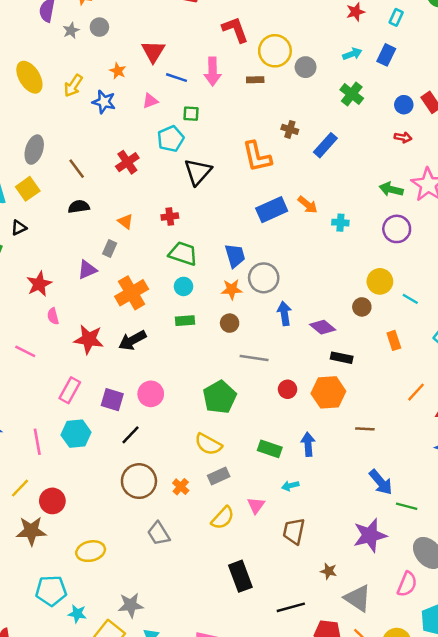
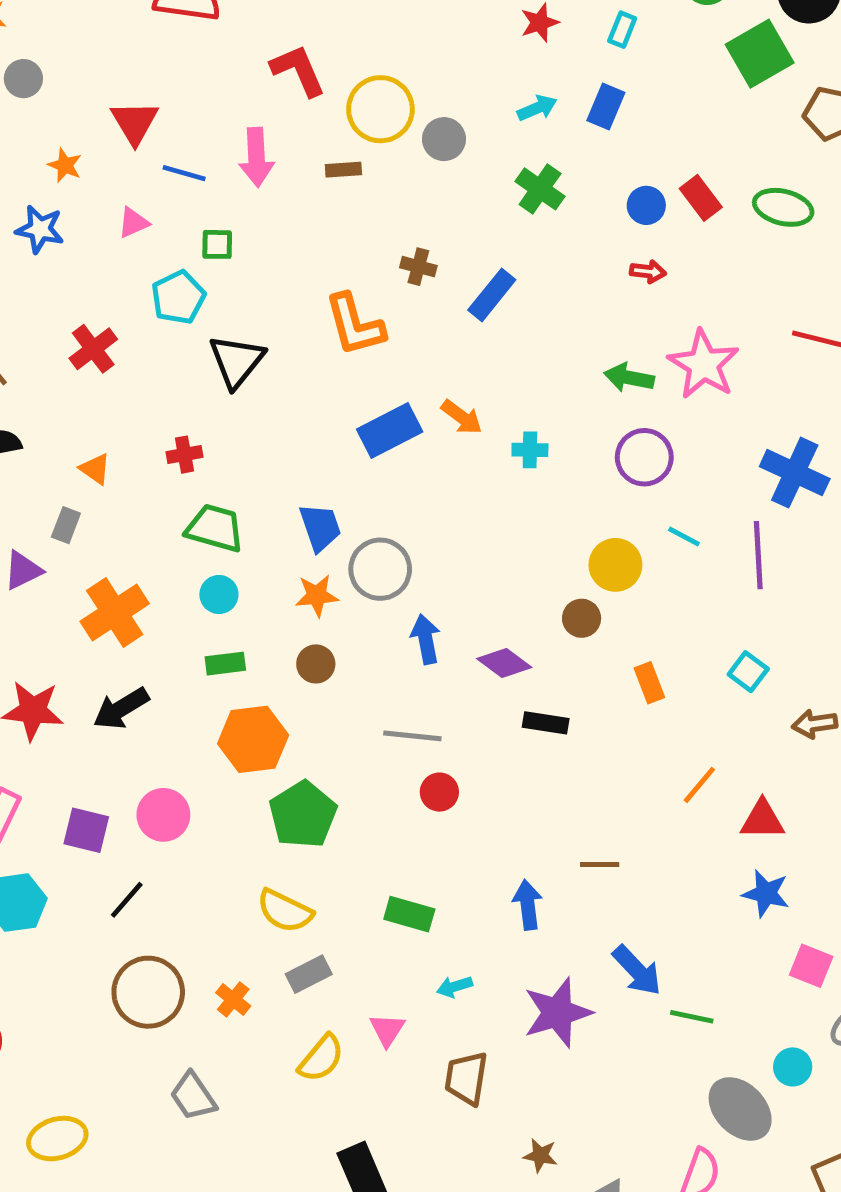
cyan line: (410, 299) -> (684, 536), moved
gray line: (254, 358) -> (412, 736), moved
orange hexagon: (328, 392) -> (253, 739), moved
blue arrow: (308, 444) -> (528, 905), moved
purple star: (370, 535) -> (558, 1013), moved

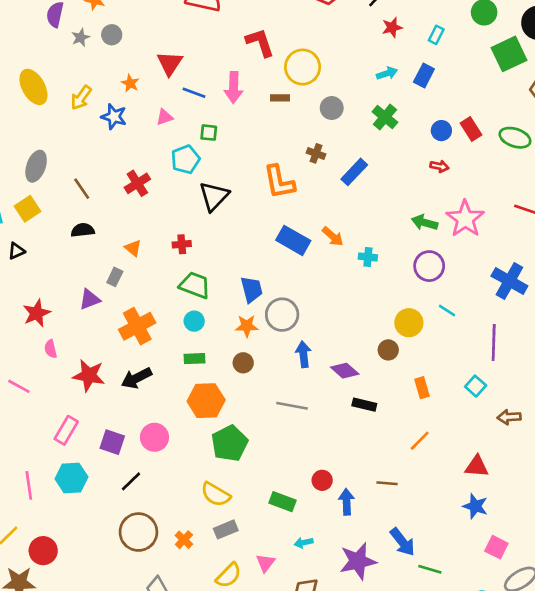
gray circle: (444, 139) -> (332, 108), moved
blue rectangle: (390, 431) -> (293, 240), turned 52
purple line: (758, 555) -> (494, 342), moved
orange line: (699, 785) -> (420, 441), moved
red circle: (439, 792) -> (322, 480), moved

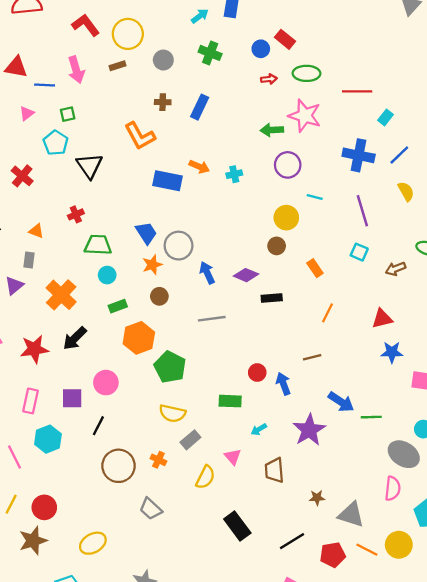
red triangle: (170, 63) -> (16, 67), turned -35
green ellipse: (515, 138) -> (306, 73), moved

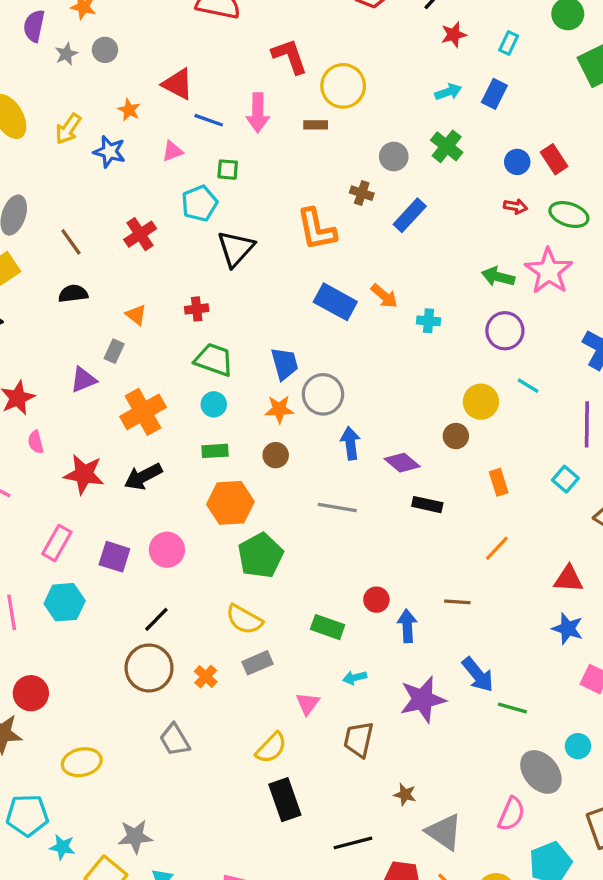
gray circle: (163, 60) -> (394, 157), moved
black line: (98, 426) -> (156, 619), moved
yellow semicircle: (205, 477) -> (271, 748), moved

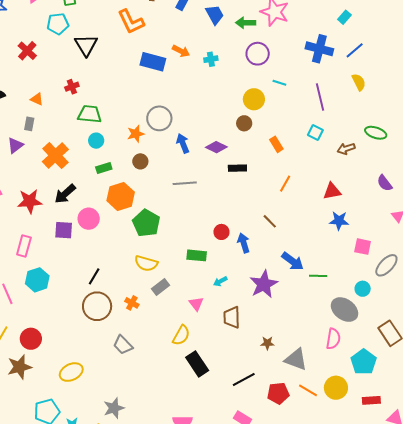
cyan pentagon: (199, 203) -> (58, 24), turned 30
blue trapezoid: (285, 364) -> (215, 15), moved
pink circle: (167, 550) -> (89, 219), moved
purple square: (114, 557) -> (64, 230), moved
brown line: (457, 602) -> (270, 221), turned 56

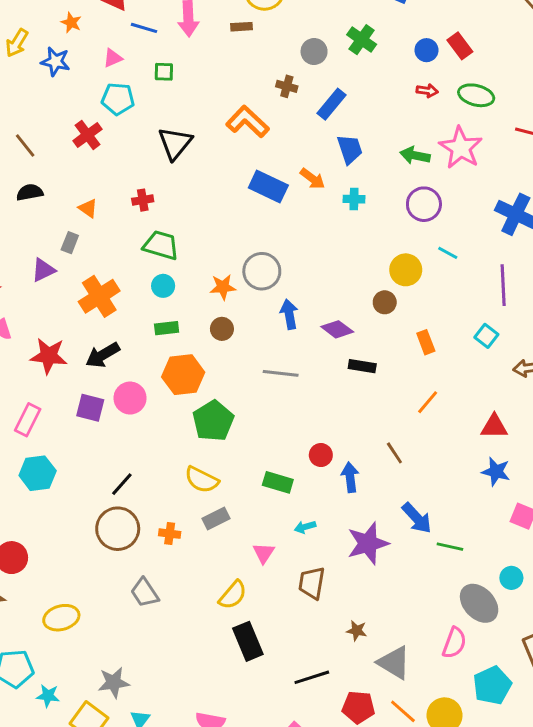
blue trapezoid: (215, 15) -> (350, 149), moved
orange L-shape: (131, 22) -> (248, 122), turned 148
cyan pentagon: (58, 24) -> (118, 99), moved
orange cross: (132, 303) -> (170, 534), turned -32

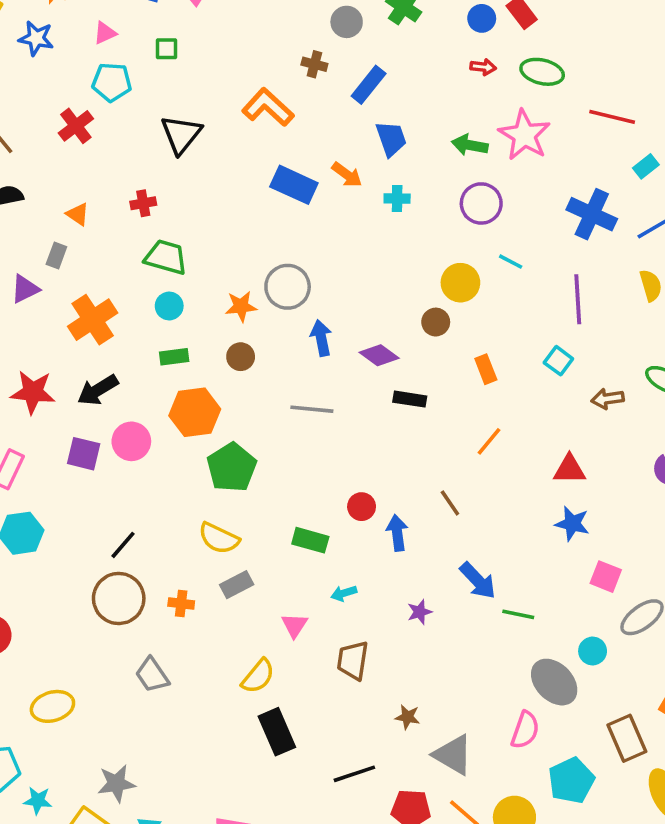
purple star: (368, 543) -> (420, 612), size x0.5

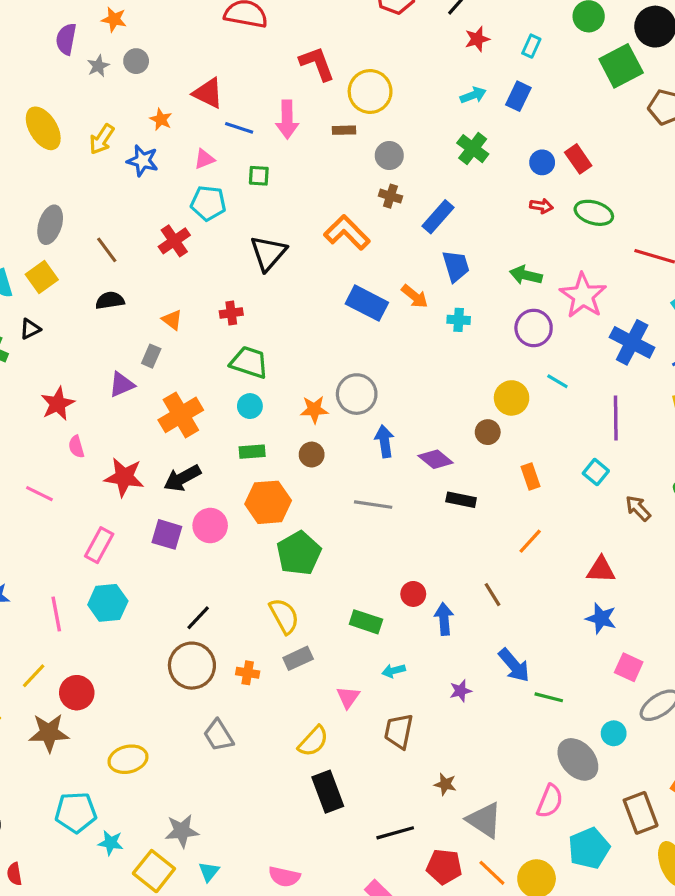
gray circle: (347, 22) -> (389, 155), moved
pink star: (524, 135) -> (583, 296), moved
brown arrow: (607, 399) -> (638, 508), turned 52
yellow semicircle: (219, 538) -> (284, 616), turned -147

